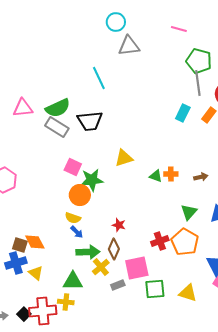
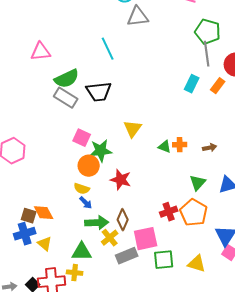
pink triangle: (23, 108) -> (41, 52), moved
yellow triangle: (124, 158) -> (133, 129), turned -36
red star: (119, 225) -> (121, 180), moved, size x1.5
gray rectangle: (118, 285) -> (127, 256), size x1.5

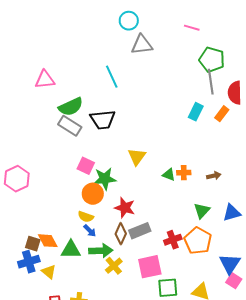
brown diamond: (123, 220) -> (121, 234), moved
green triangle: (82, 252) -> (71, 250), moved
gray rectangle: (127, 256) -> (140, 231), moved

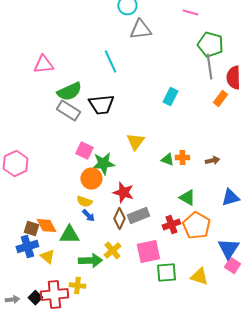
cyan rectangle: (196, 112) -> (170, 96), moved
green triangle: (202, 211) -> (187, 198), moved, turned -42
green arrow: (101, 251) -> (90, 260), moved

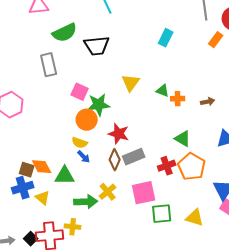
gray rectangle: (68, 110) -> (49, 65), moved, turned 45
green triangle: (167, 160) -> (163, 91), moved

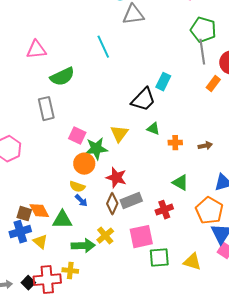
black trapezoid: (97, 46) -> (143, 100), moved, turned -40
yellow triangle: (131, 83) -> (119, 134), moved
green triangle: (163, 91) -> (153, 129), moved
orange pentagon: (192, 167) -> (209, 211), moved

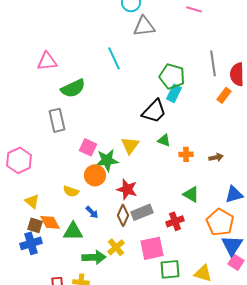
green pentagon: (203, 30) -> (172, 76), moved
yellow semicircle: (77, 187) -> (71, 191), moved
yellow triangle: (40, 242) -> (32, 201), moved

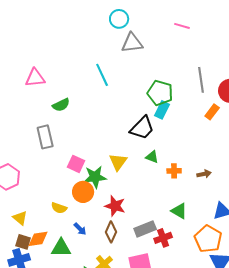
green semicircle: (73, 88) -> (61, 105), size x0.7
gray rectangle: (142, 212) -> (145, 229), moved
orange diamond: (50, 222) -> (38, 239), turned -70

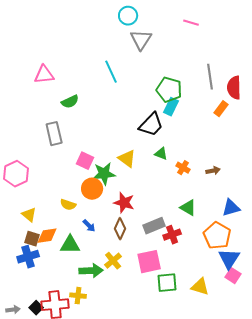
gray triangle: (132, 43) -> (141, 40), turned -50
yellow triangle: (118, 162) -> (127, 159), turned -30
orange cross: (174, 171) -> (183, 168), turned 32

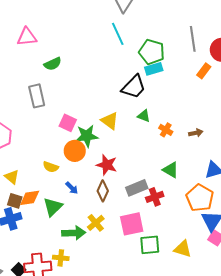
cyan line: (111, 72) -> (118, 34), moved
cyan rectangle: (171, 107) -> (154, 69), turned 48
green triangle: (70, 245) -> (53, 207), turned -45

